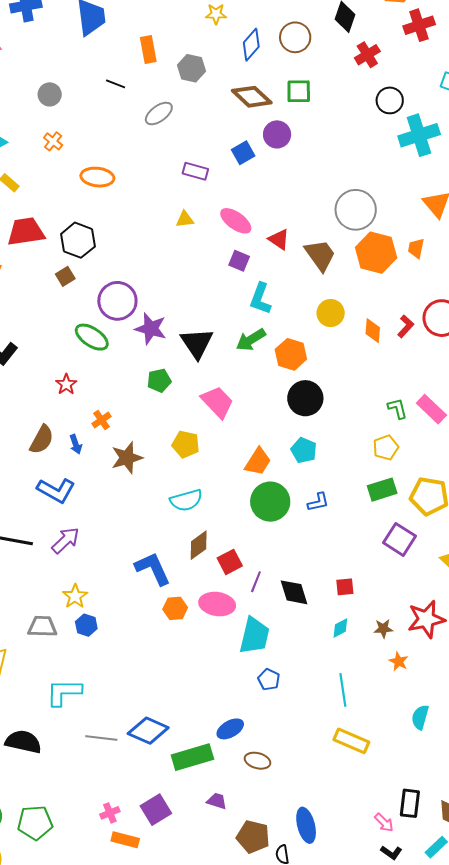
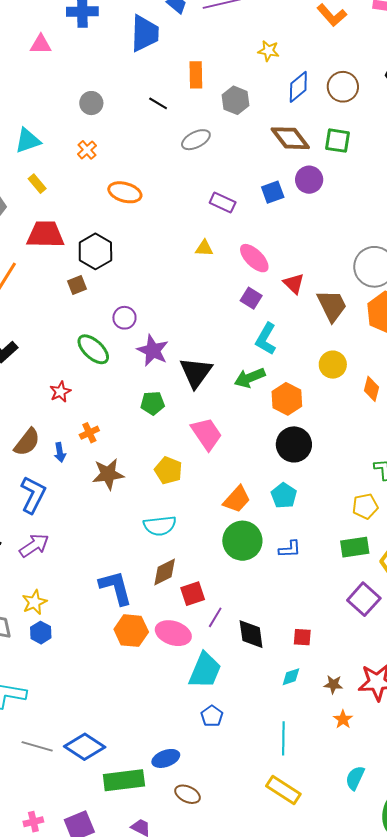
purple circle: (117, 301) -> (124, 318), size x0.6
blue L-shape: (56, 490) -> (33, 495), turned -102
orange hexagon: (175, 608) -> (131, 631), size x1.4

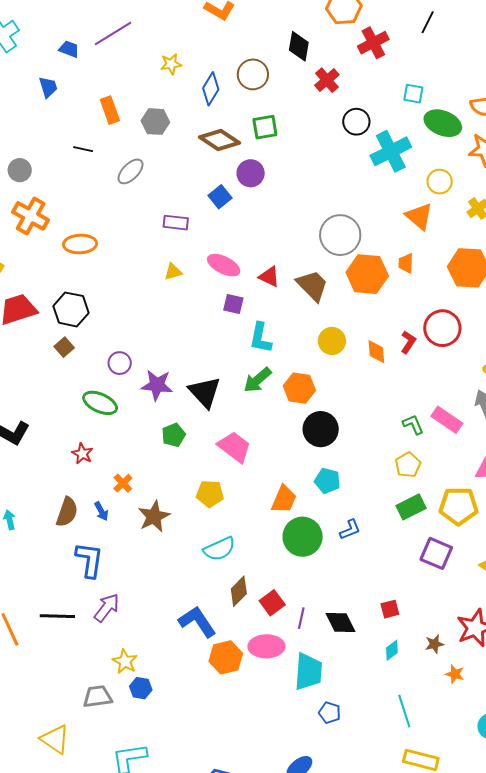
blue trapezoid: (145, 33) -> (48, 87), size x0.6
orange cross: (87, 150) -> (31, 216), size x1.8

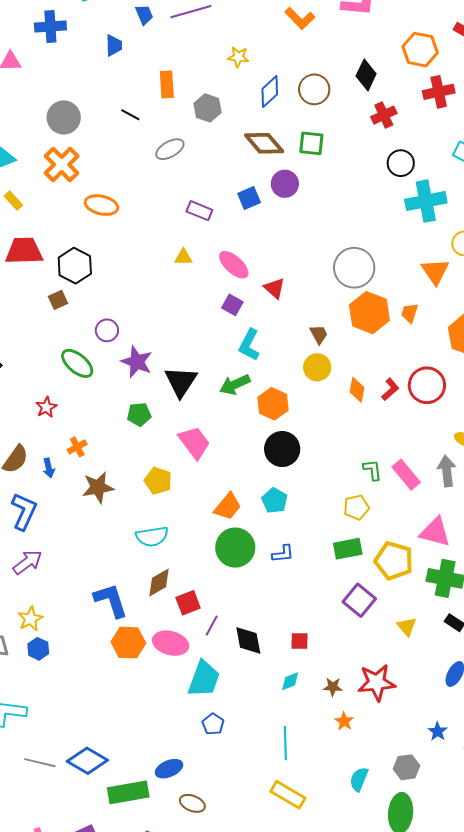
blue trapezoid: (69, 49) -> (144, 15), turned 30
gray circle: (20, 170) -> (64, 117), size x1.4
brown trapezoid: (312, 285) -> (319, 334), moved, size x0.6

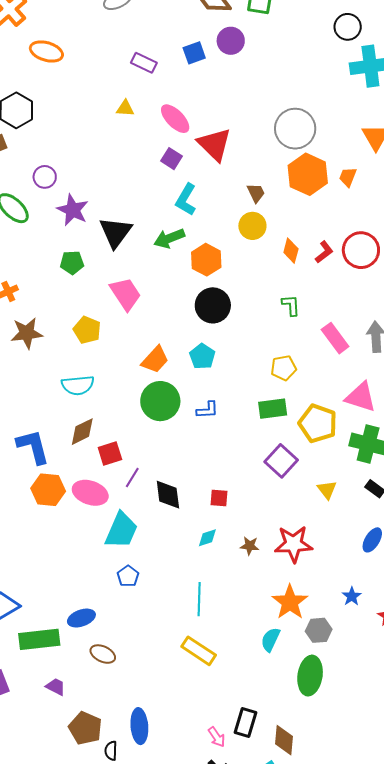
red triangle: (274, 288) -> (214, 144), size x1.6
green L-shape: (372, 470) -> (291, 305), moved
orange star: (344, 721) -> (290, 602), moved, size x1.8

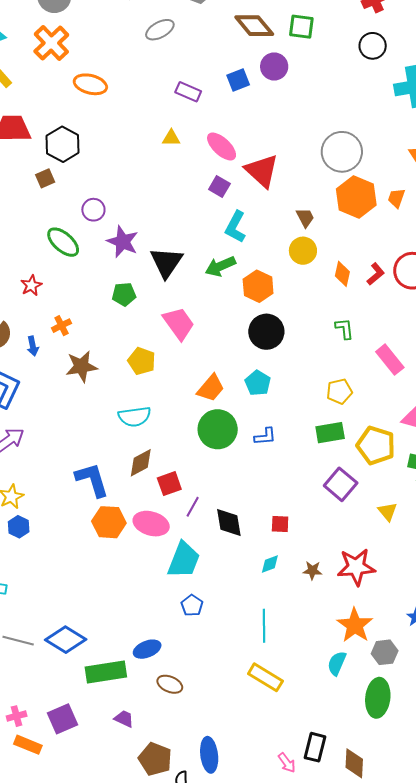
black circle: (348, 27) -> (373, 46), moved

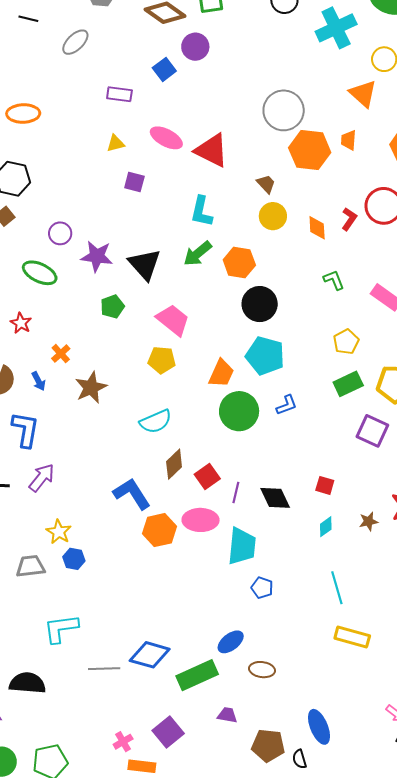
purple square: (219, 187) -> (134, 182), moved
yellow pentagon: (142, 361) -> (162, 360), moved
cyan pentagon: (258, 383) -> (265, 356), size x1.5
red square: (280, 524) -> (325, 485), turned 30

